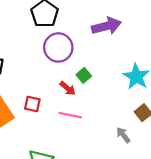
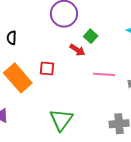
pink line: (70, 115) -> (104, 74), moved

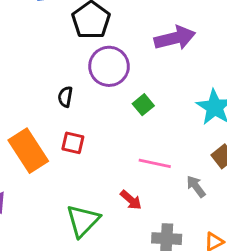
black semicircle: (12, 38) -> (65, 97), moved
red arrow: (77, 50) -> (131, 200), moved

